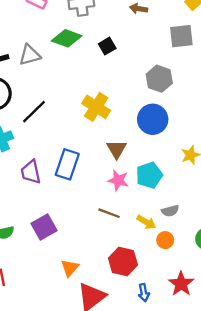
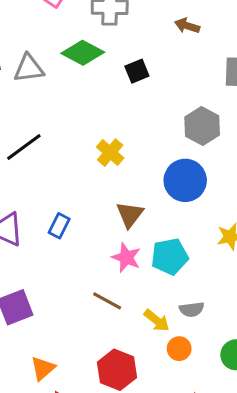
yellow cross: (96, 107) -> (110, 153), size x0.7
blue rectangle: (67, 164) -> (59, 226), size x0.6

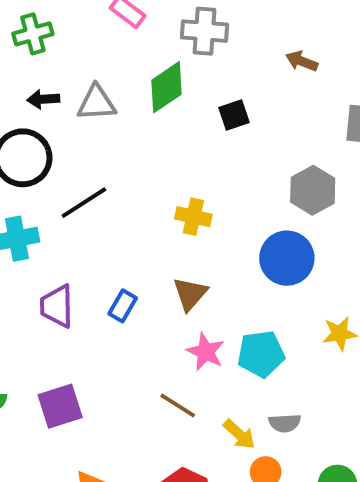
green diamond: (83, 53) -> (166, 87), turned -66
yellow cross: (110, 153) -> (193, 217), turned -32
brown triangle: (130, 215) -> (190, 294), moved

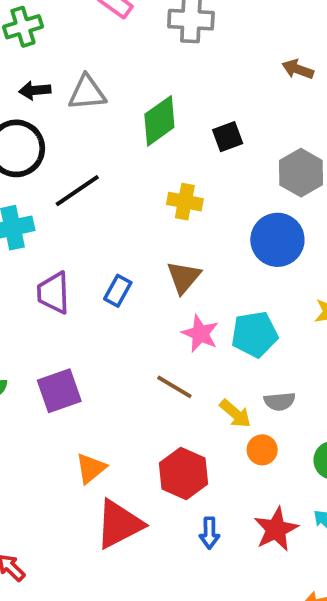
brown arrow: (302, 61) -> (298, 69), moved
green diamond: (166, 87) -> (159, 121), moved
black square: (234, 115) -> (228, 137), moved

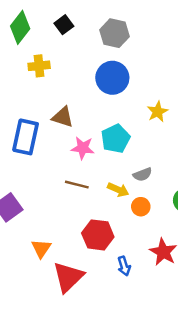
yellow cross: (185, 202) -> (39, 66), moved
brown triangle: (184, 277) -> (63, 117), turned -35
blue rectangle: (118, 291) -> (26, 137), size x1.8

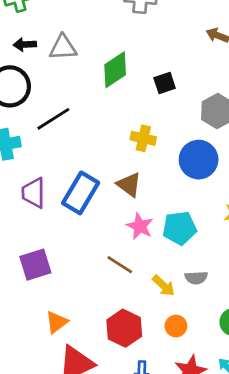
yellow cross: (39, 66) -> (143, 138), moved
orange circle: (141, 207) -> (176, 326), moved

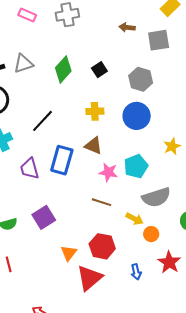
black line: (53, 119) -> (43, 121), moved
gray semicircle: (196, 278) -> (156, 197), size x1.8
yellow arrow: (164, 286) -> (134, 219), moved
red hexagon: (124, 328) -> (102, 246), moved

